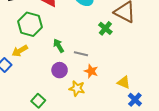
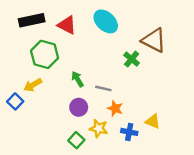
blue cross: (135, 100) -> (129, 132), moved, turned -32
green square: (38, 101) -> (76, 140), moved

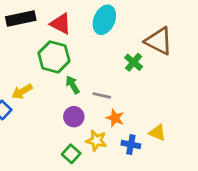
cyan ellipse: (106, 21) -> (104, 20), turned 70
green hexagon: (45, 54) -> (54, 57), moved

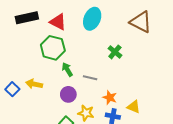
brown triangle: (159, 41) -> (141, 22), moved
yellow arrow: (22, 91) -> (34, 84), moved, turned 42
orange star: (115, 118) -> (110, 97), moved

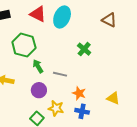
red triangle: (58, 22) -> (38, 14), moved
brown triangle: (141, 22) -> (109, 20), size x0.7
yellow triangle: (134, 107) -> (113, 98), moved

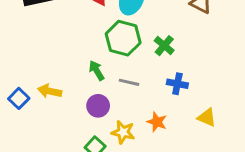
green hexagon: (24, 45) -> (123, 38), moved
orange star: (79, 93) -> (157, 122), moved
blue cross: (82, 111) -> (177, 84), moved

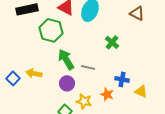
green hexagon: (123, 38) -> (51, 30), moved
green arrow: (97, 71) -> (66, 59), size x1.5
blue cross: (177, 84) -> (122, 79), moved

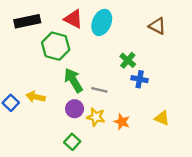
blue cross: (122, 79) -> (140, 79), moved
yellow star: (84, 101) -> (96, 117), moved

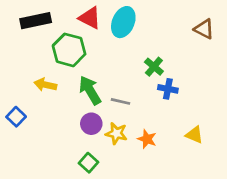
brown triangle: (157, 26) -> (204, 29), moved
yellow arrow: (36, 97) -> (45, 85), moved

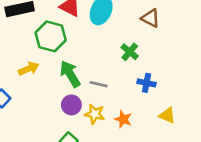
brown triangle: (204, 29) -> (150, 18), moved
yellow arrow: (45, 85) -> (29, 69), turned 144
blue cross: (168, 89) -> (146, 83), moved

